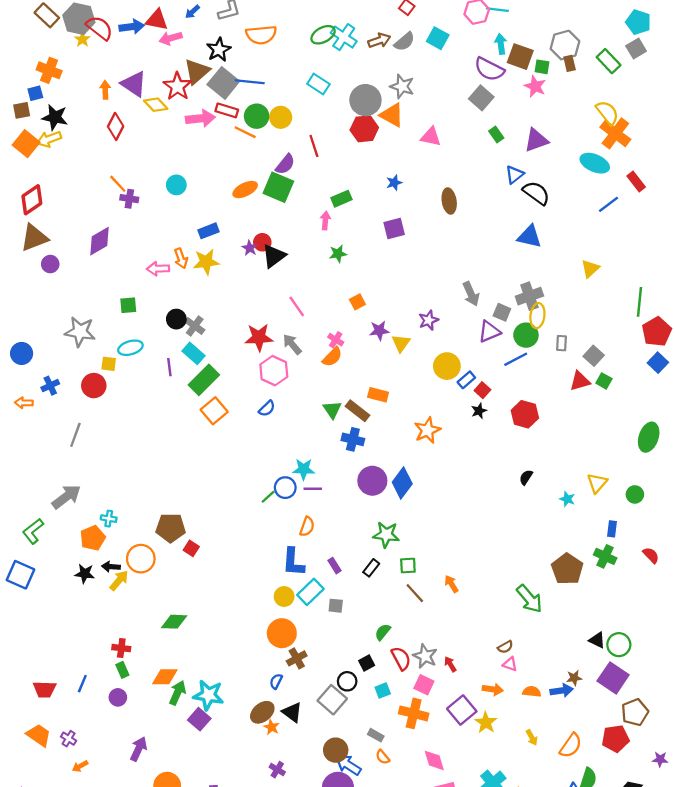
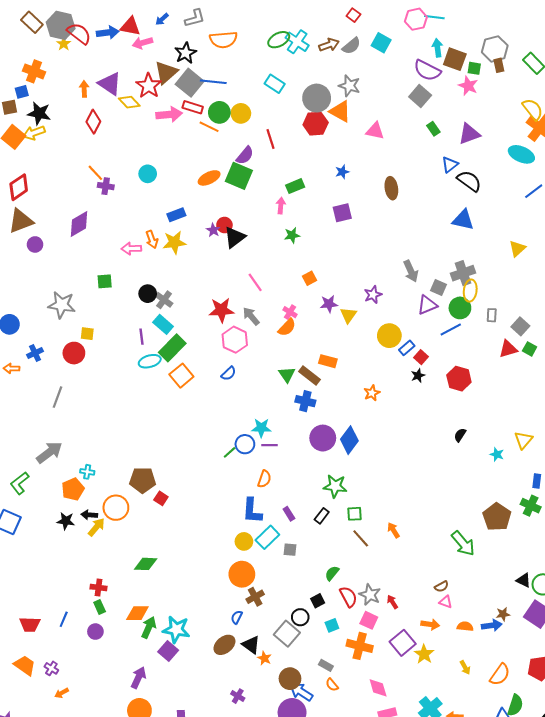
cyan ellipse: (130, 348) -> (150, 361), moved
orange star: (427, 430) -> (372, 393), size x0.7
orange star: (271, 727) -> (264, 658), moved
purple arrow: (138, 749) -> (138, 678), moved

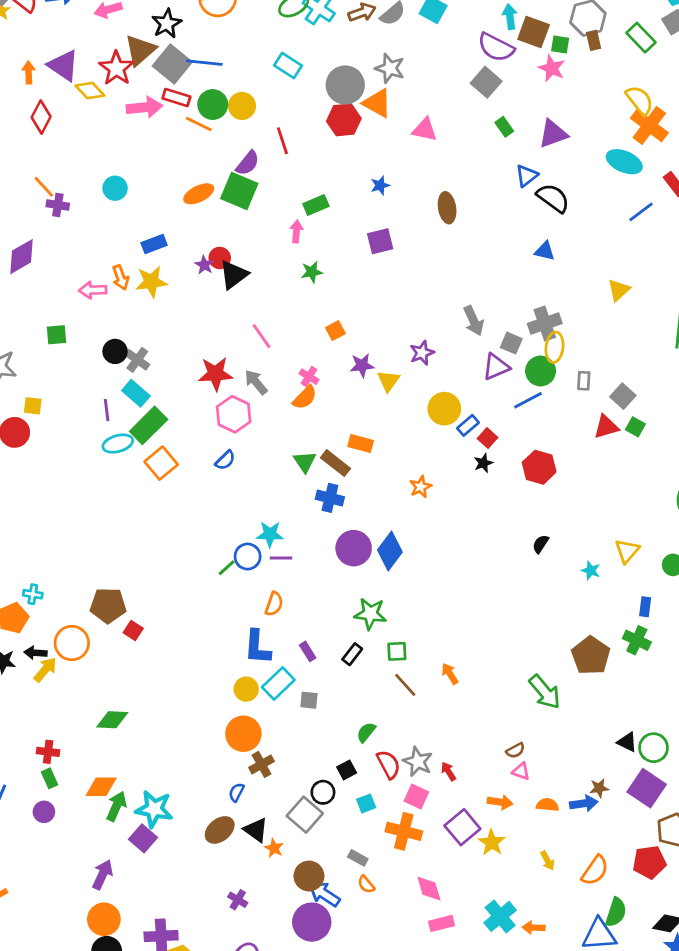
blue triangle: (463, 220) -> (545, 251), size x0.7

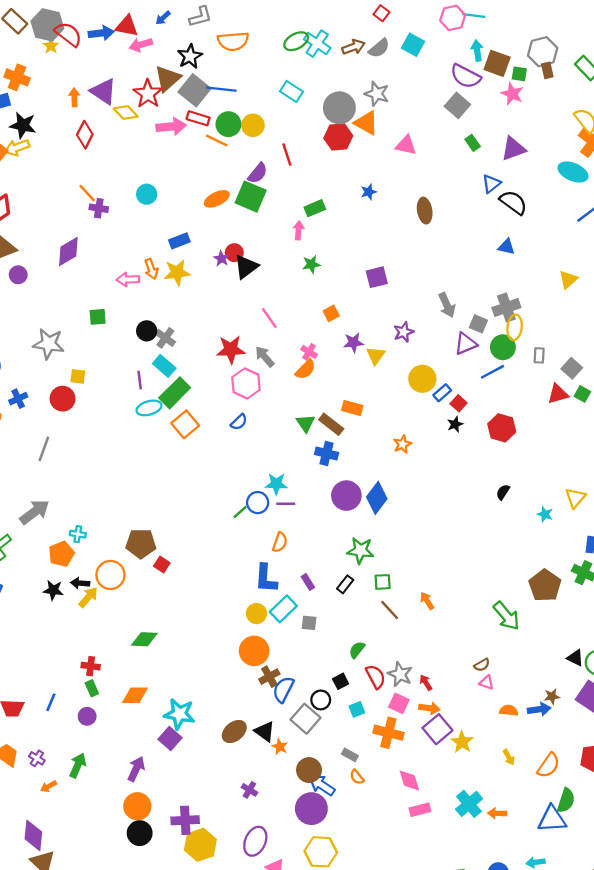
purple square: (380, 241) -> (377, 277), moved
blue semicircle: (236, 792) -> (283, 689), moved, size x1.6
orange arrow: (500, 802) -> (429, 708), moved
green arrow: (116, 806) -> (78, 765), moved

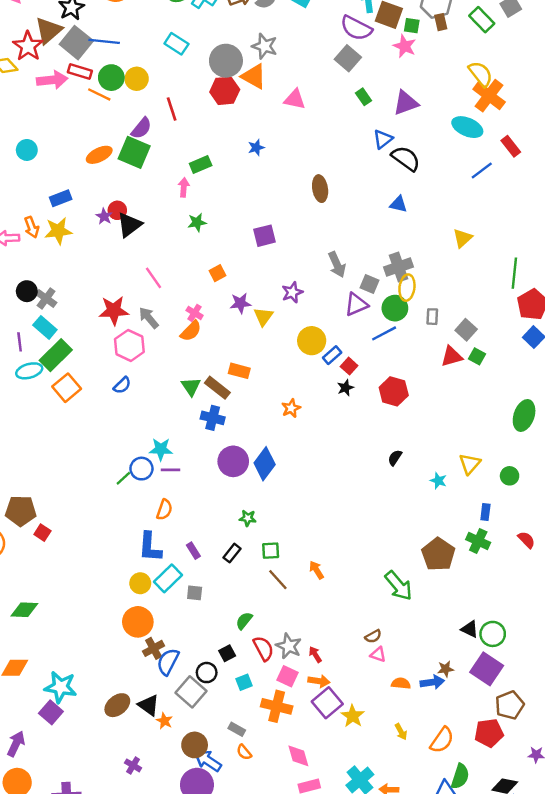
brown ellipse: (425, 211) -> (320, 189), moved
green star: (360, 550) -> (248, 518), size x0.6

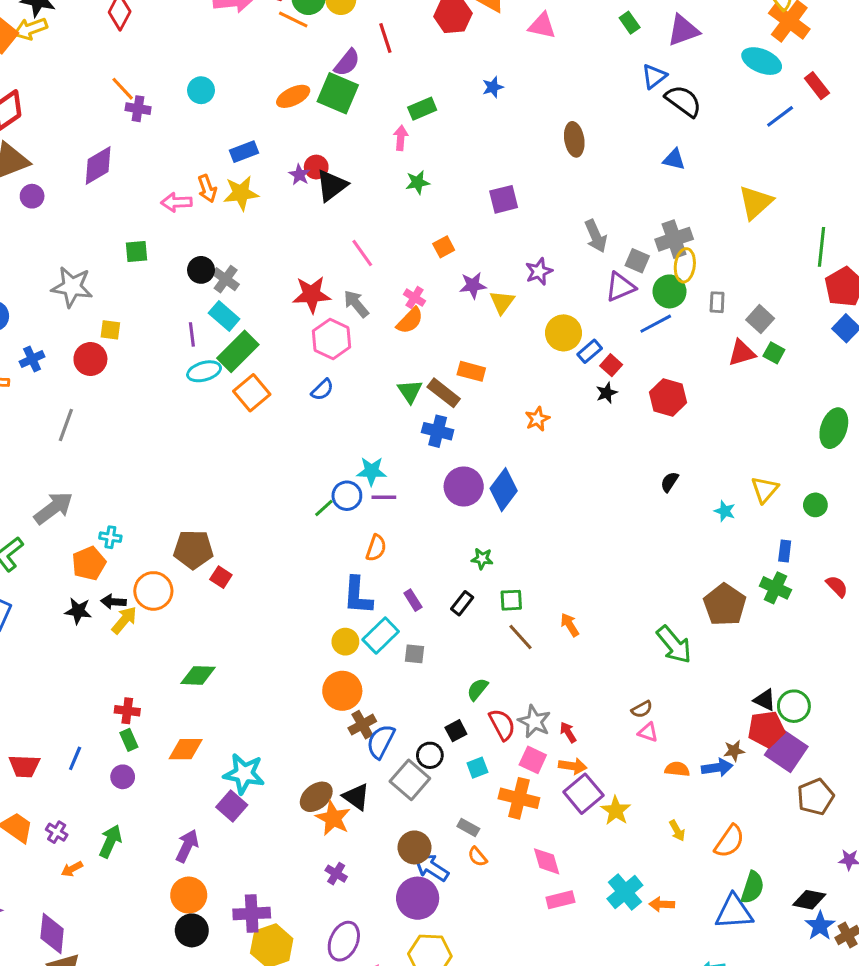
yellow triangle: (462, 238) -> (756, 202), size x1.4
orange star: (164, 721) -> (333, 818), moved, size x1.6
red pentagon: (489, 733) -> (766, 729), moved

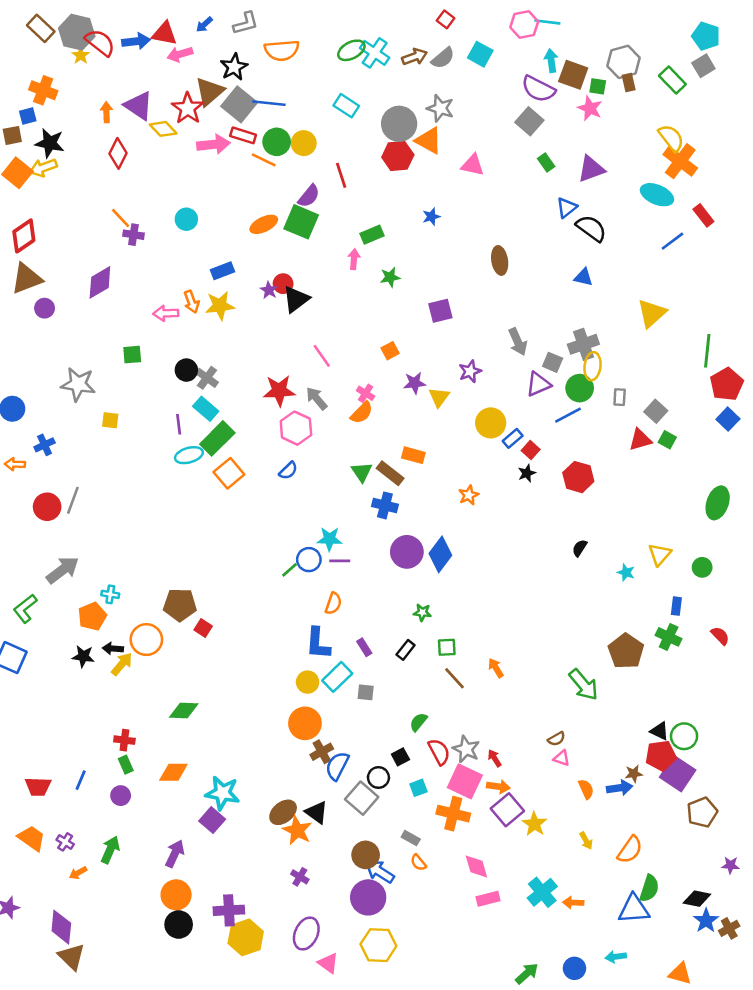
green star: (418, 182) -> (390, 277), moved
red circle: (90, 359) -> (47, 507), moved
pink square: (533, 760) -> (465, 781), size x1.5
orange semicircle: (677, 769) -> (586, 789), turned 60

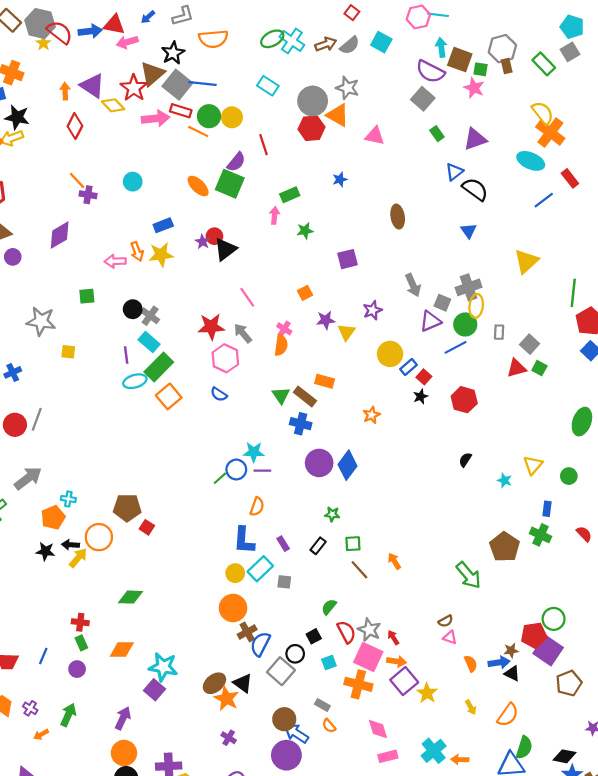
orange ellipse: (264, 224) -> (198, 186), turned 70
blue triangle: (583, 277) -> (469, 231), turned 42
orange semicircle: (362, 413) -> (281, 345), turned -36
blue semicircle: (288, 471) -> (219, 394), turned 77
black triangle: (660, 731) -> (512, 673), moved

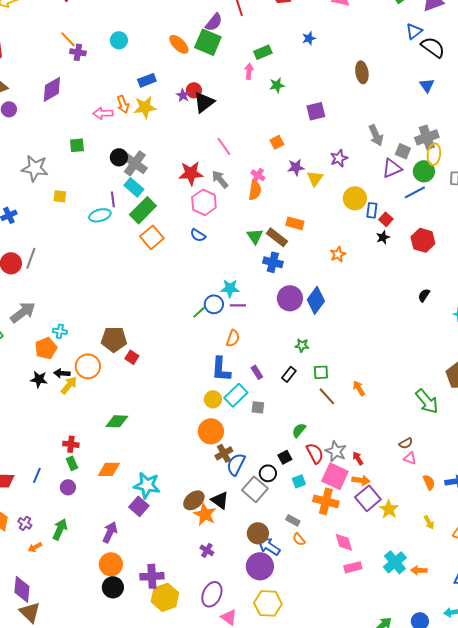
gray cross: (150, 316) -> (135, 163), size x1.4
blue rectangle: (409, 367) -> (372, 210), turned -42
cyan ellipse: (135, 381) -> (100, 215), moved

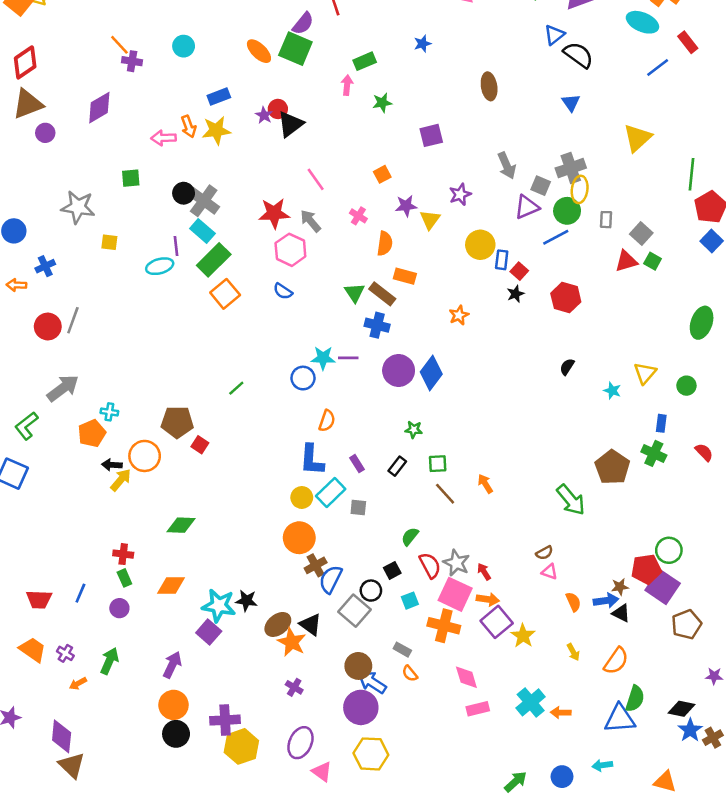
orange semicircle: (255, 190) -> (385, 244), moved
purple line: (238, 305) -> (348, 358), moved
green line: (199, 312) -> (236, 388), moved
black star: (39, 379) -> (246, 601), moved

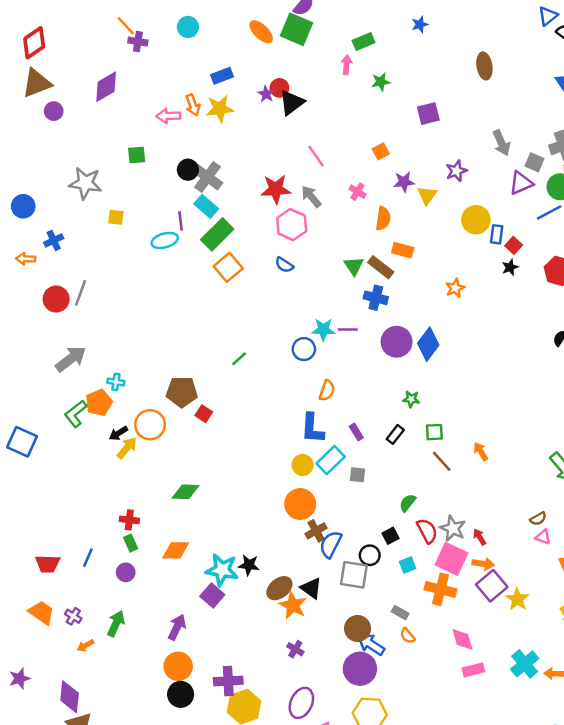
green L-shape: (26, 426) -> (76, 414), moved
black arrow: (112, 465) -> (118, 433), turned -36
gray square: (355, 611) -> (354, 575), turned -32

